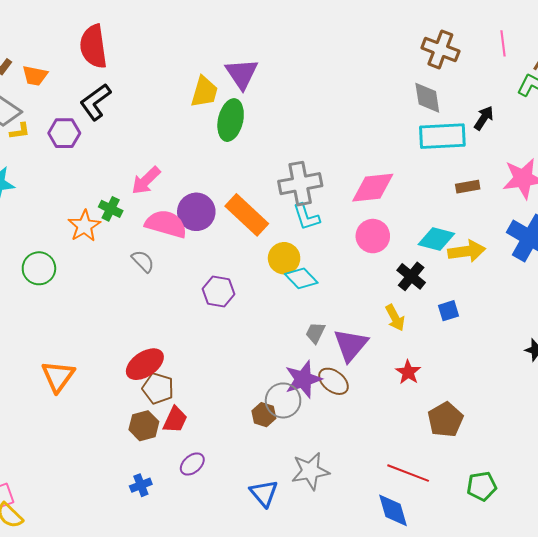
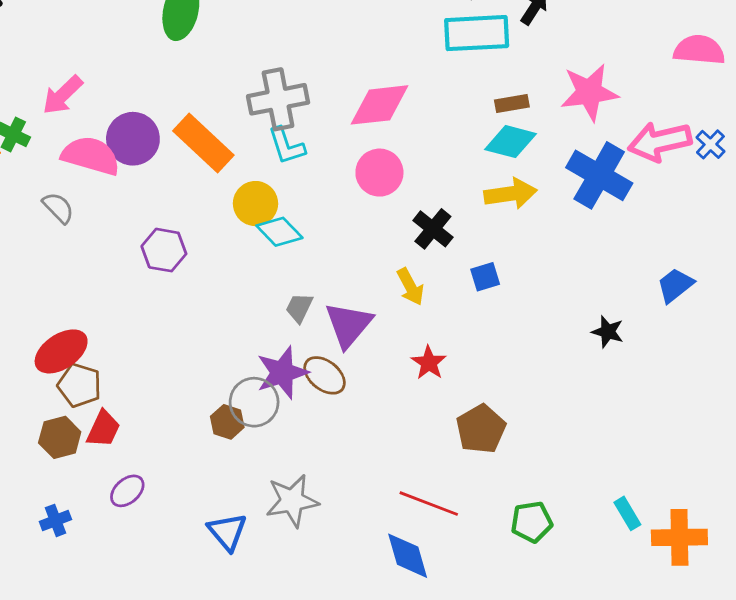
cyan diamond: (436, 239) -> (510, 142), moved

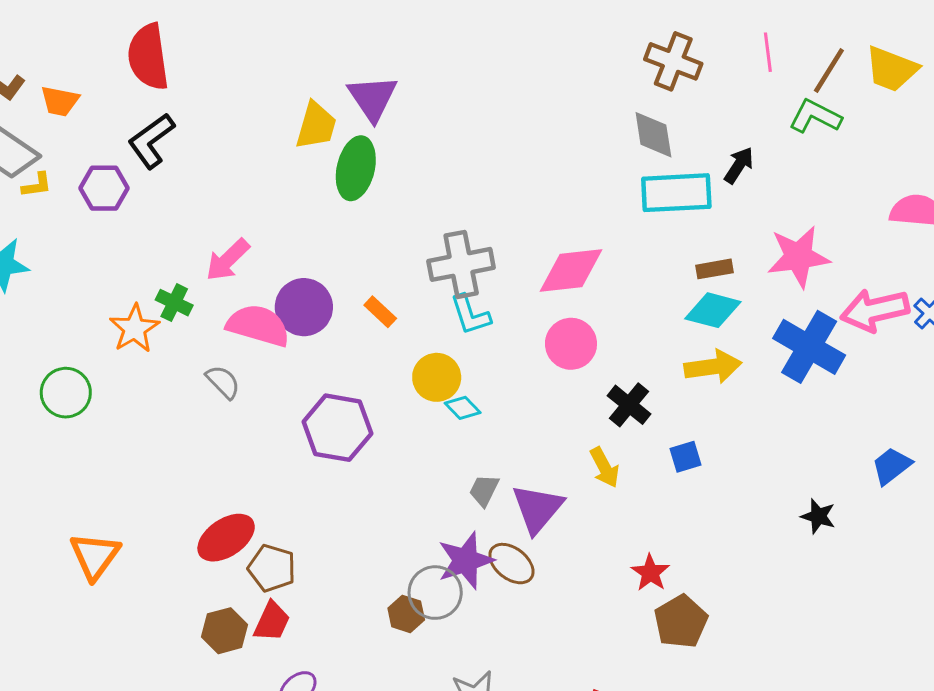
orange rectangle: (203, 143) -> (380, 312), size x0.5
cyan diamond: (279, 232) -> (463, 408), size x0.7
purple hexagon: (164, 250) -> (337, 428), size x1.4
red star: (429, 363) -> (650, 573), moved
brown pentagon: (79, 385) -> (272, 568), moved

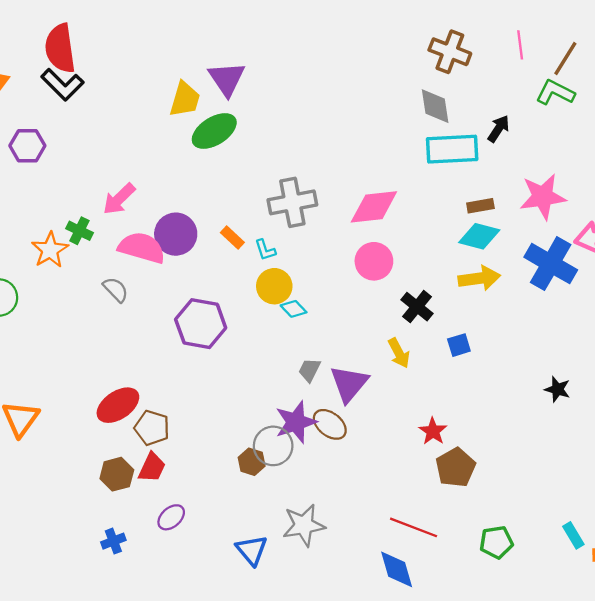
black L-shape: (151, 141) -> (62, 85), moved, turned -99
green ellipse: (356, 168) -> (214, 131), turned 45
cyan L-shape: (470, 315) -> (265, 250), moved, size x0.7

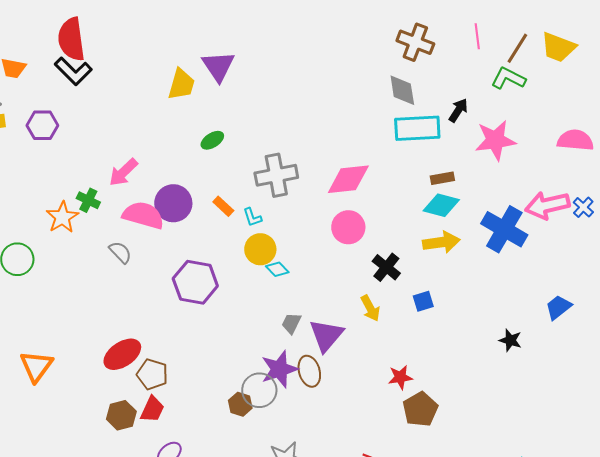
green ellipse: (214, 131) -> (212, 140), moved, size x0.6
pink star: (543, 197) -> (495, 140), moved
brown ellipse: (330, 424) -> (309, 371), turned 36
red star: (433, 431) -> (400, 377), turned 30

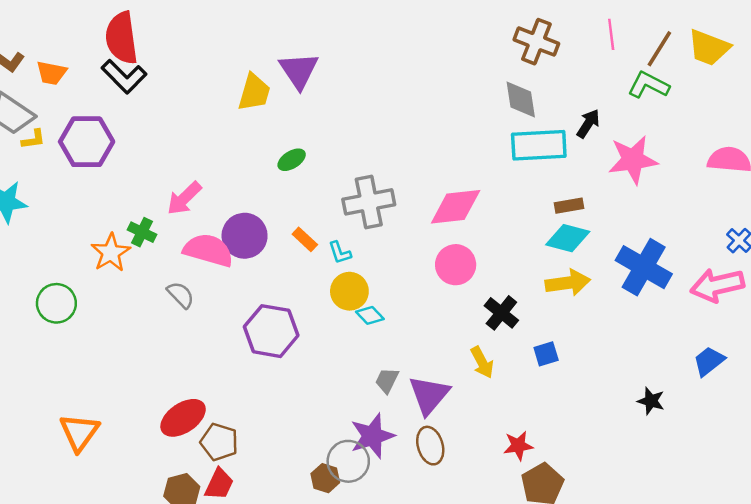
purple hexagon: (42, 125) -> (87, 142), size x1.4
pink arrow: (547, 205) -> (717, 285), moved
brown ellipse: (309, 371) -> (430, 446), moved

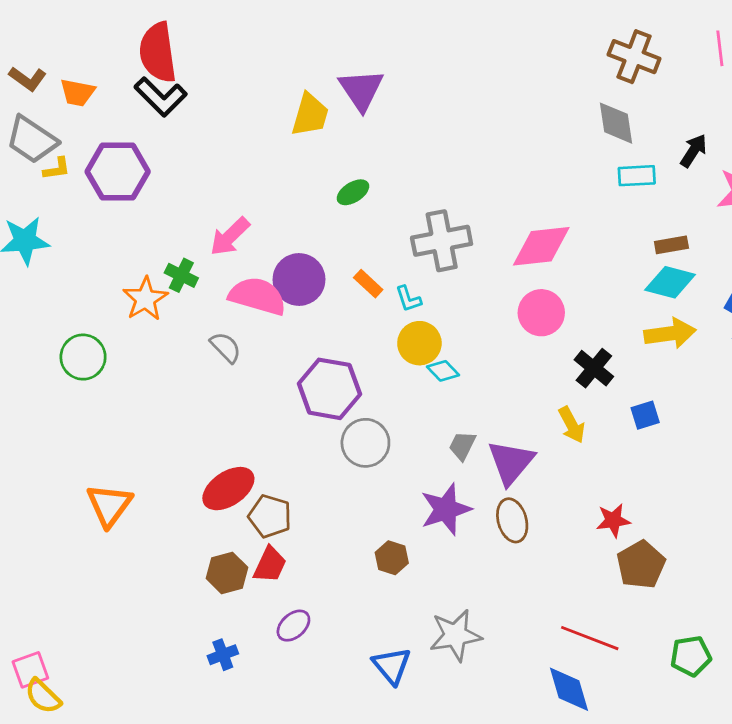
cyan rectangle: (539, 145) -> (637, 176), size x0.6
gray circle: (348, 461) -> (365, 443), moved

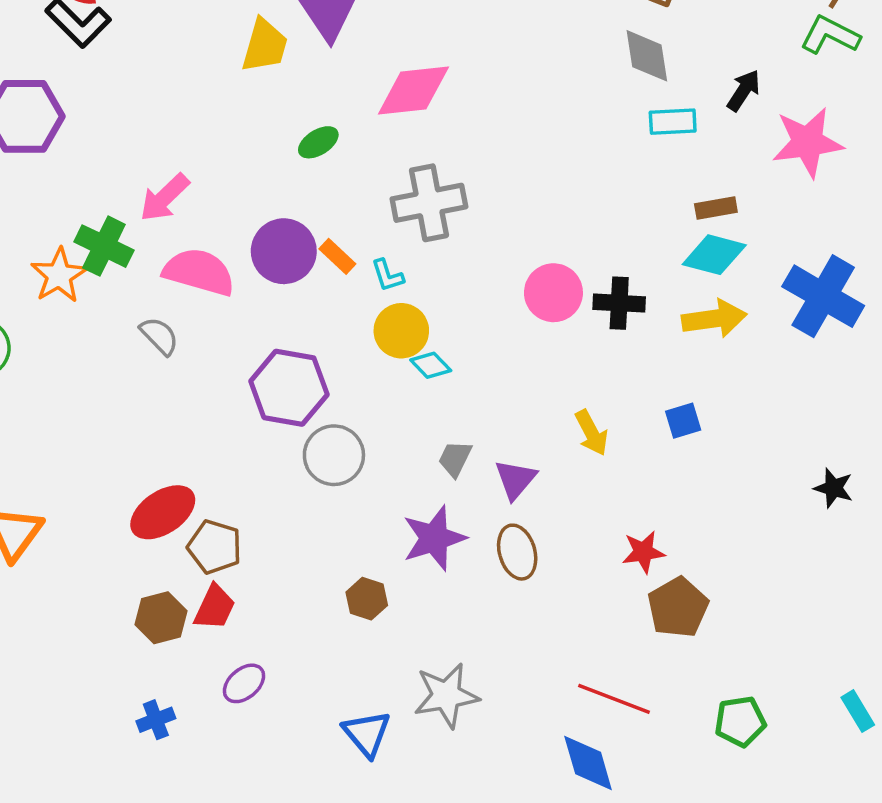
pink diamond: (541, 246) -> (413, 90), moved
green cross: (181, 275) -> (104, 246), size x1.4
purple circle: (299, 279) -> (284, 251), moved
black cross: (594, 368) -> (619, 303), moved, turned -36
purple triangle: (511, 462) -> (515, 479), size x0.7

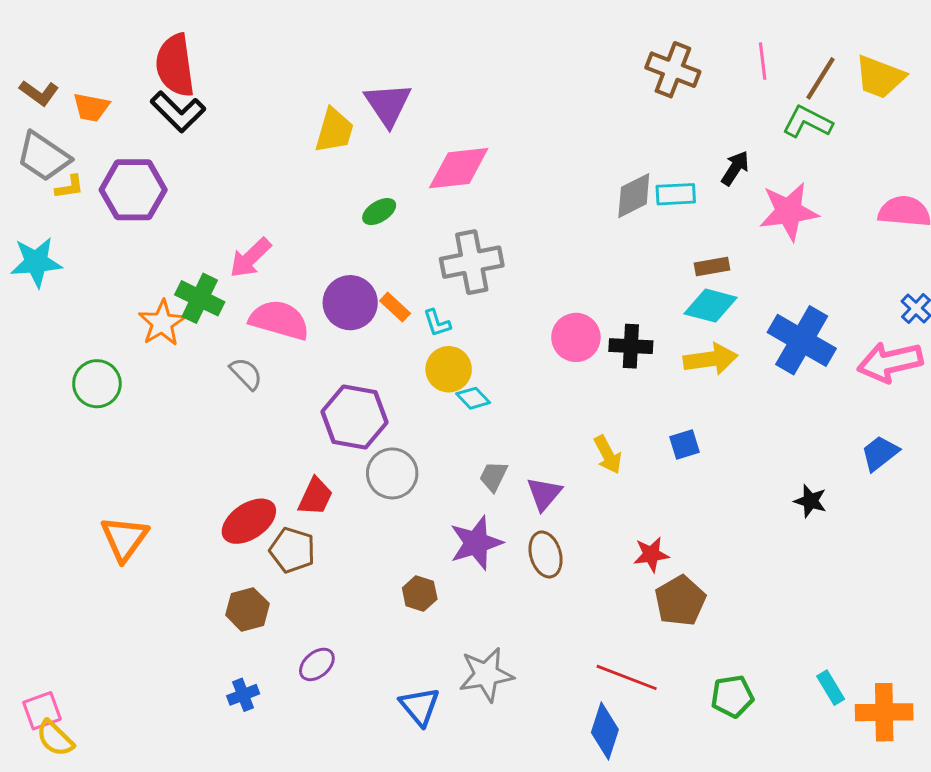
gray diamond: (647, 56) -> (634, 196), moved, turned 72
red trapezoid: (215, 607) -> (315, 497), moved
blue diamond: (588, 763) -> (605, 731), turned 34

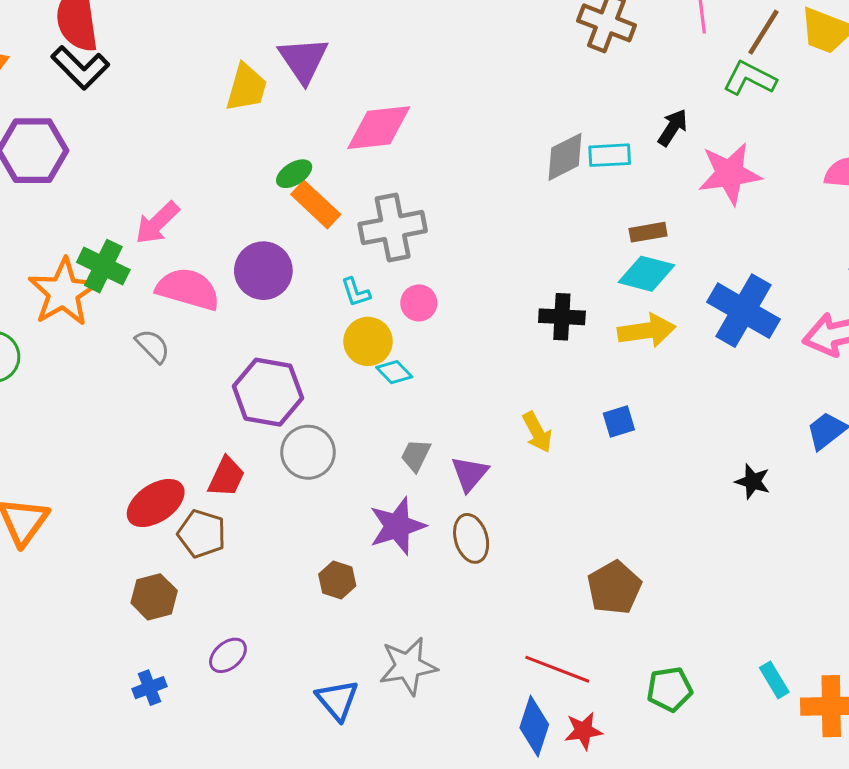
orange rectangle: (395, 307) -> (316, 204), moved, size x1.5
orange star: (162, 323) -> (63, 292), size x1.4
pink circle: (576, 337) -> (419, 303), moved, size x0.7
red star: (651, 554) -> (583, 731), moved

